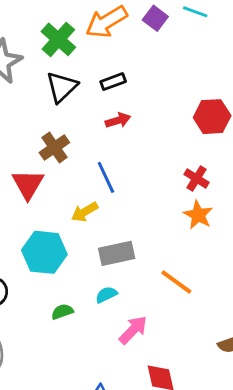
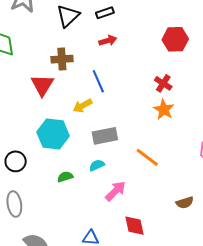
brown cross: (54, 147) -> (62, 59), turned 30

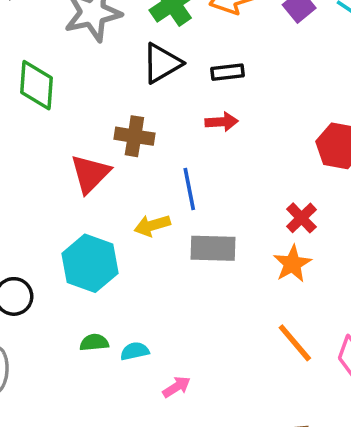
gray rectangle: (105, 136) -> (213, 248), moved
orange line: (147, 157) -> (295, 343), moved
cyan semicircle: (97, 165) -> (135, 351), moved
pink arrow: (116, 191) -> (177, 387), size x0.7

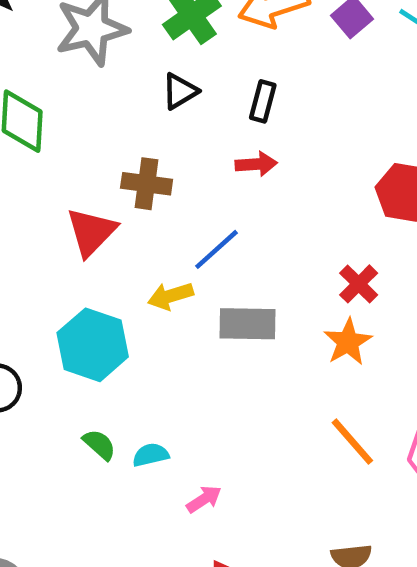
black triangle: (162, 63) -> (180, 91), size x0.7
black rectangle: (227, 72) -> (263, 101), turned -68
blue line: (189, 189) -> (217, 249), turned 60
green semicircle: (94, 342) -> (99, 445), turned 48

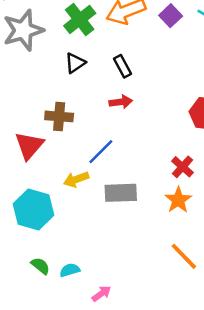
black rectangle: (263, 101) -> (123, 66), turned -40

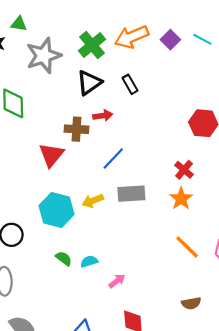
black triangle: (75, 63) -> (89, 83), size x1.4
red arrow: (121, 102) -> (103, 116), moved
yellow arrow: (76, 179) -> (93, 201), moved

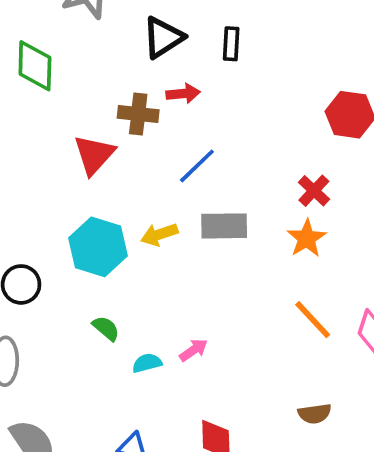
black rectangle: (130, 84) -> (231, 44), turned 30
cyan semicircle: (89, 261) -> (147, 363), moved
pink arrow: (117, 281) -> (194, 350), moved

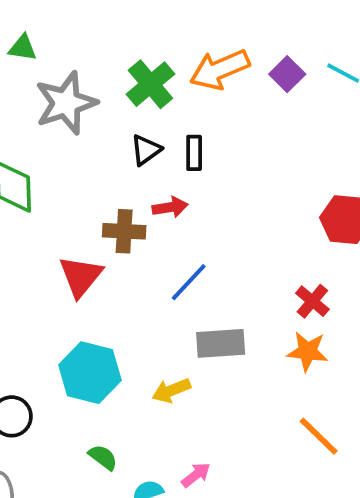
black triangle: (163, 37) -> (146, 150), size x0.7
black rectangle: (231, 44) -> (194, 153), moved
yellow arrow: (159, 234) -> (171, 390), moved
orange star: (307, 238) -> (308, 351), turned -30

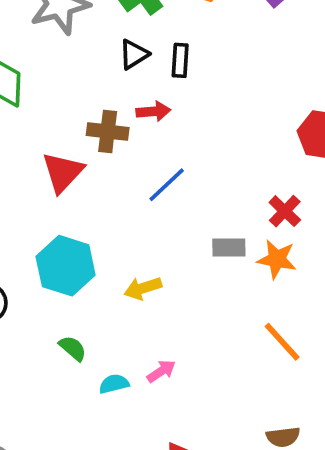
gray rectangle: (221, 343) -> (229, 248), moved, size x0.7

